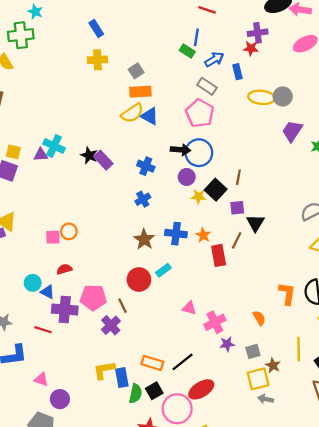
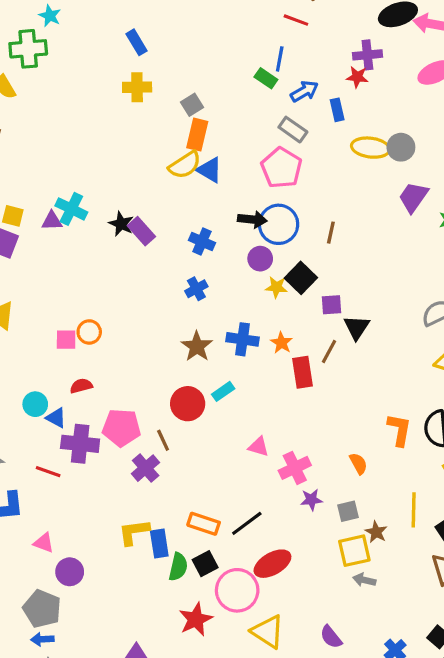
orange rectangle: (140, 92) -> (197, 135), turned -75
brown line: (238, 177) -> (331, 233), moved

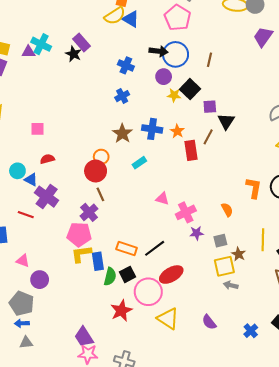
purple rectangle: (141, 231) -> (82, 43), moved
orange circle: (89, 332) -> (101, 157), moved
red circle: (188, 404) -> (96, 171), moved
pink pentagon: (121, 428) -> (79, 234), moved
purple cross: (80, 444) -> (47, 197), turned 30

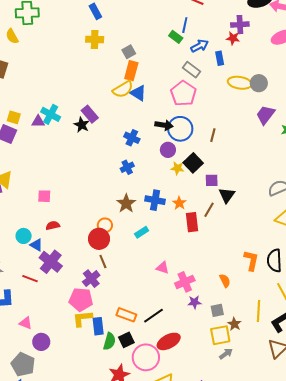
gray arrow: (231, 285) -> (226, 354), turned 128

